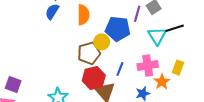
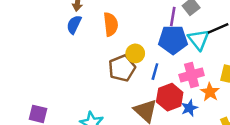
blue pentagon: (118, 29) -> (173, 40), moved
blue line: (120, 69) -> (155, 72), moved
red hexagon: (94, 78) -> (170, 97), moved

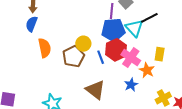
orange semicircle: (111, 24) -> (45, 48), moved
blue line: (155, 72) -> (101, 57), turned -32
pink cross: (192, 75) -> (131, 58), turned -36
red hexagon: (170, 97) -> (116, 50), moved

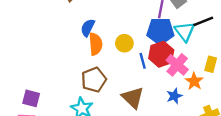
blue semicircle: (32, 24) -> (88, 28), moved
orange semicircle: (45, 48) -> (96, 44), moved
brown pentagon: (73, 56) -> (94, 80), moved

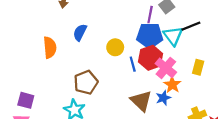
orange semicircle: (96, 44) -> (50, 47), moved
orange star: (194, 81) -> (172, 85), moved
brown triangle: (133, 98) -> (141, 101), moved

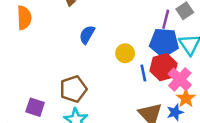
orange semicircle: (50, 47) -> (24, 18), moved
brown pentagon: (86, 82) -> (73, 89), moved
purple square: (26, 100) -> (35, 107), moved

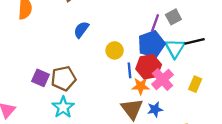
blue pentagon: (164, 43) -> (151, 44), turned -30
orange star: (186, 98) -> (141, 86), moved, turned 30
purple square: (35, 107) -> (41, 78), moved

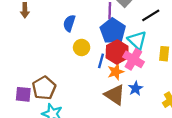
blue semicircle: (81, 30) -> (69, 23), moved
cyan triangle: (175, 48) -> (137, 40), moved
blue line: (130, 70) -> (101, 61), turned 40

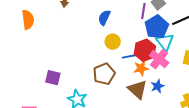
blue pentagon: (113, 31) -> (157, 27), moved
blue line: (101, 61) -> (129, 56), turned 56
brown pentagon: (44, 88) -> (104, 74), moved

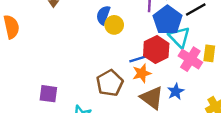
yellow circle: (113, 42) -> (114, 25), moved
pink cross: (159, 59) -> (190, 59), moved
orange star: (141, 68) -> (142, 73), moved

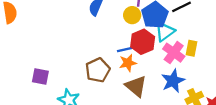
yellow circle: (114, 25) -> (132, 15), moved
cyan triangle: (179, 37) -> (165, 32), turned 35
blue star: (176, 91) -> (173, 81), moved, size x1.5

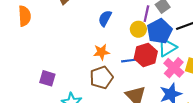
orange star: (128, 63) -> (101, 52), moved

